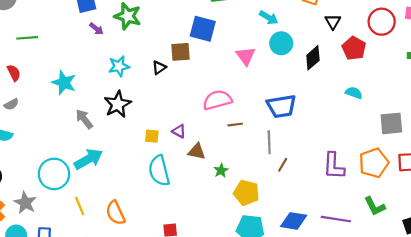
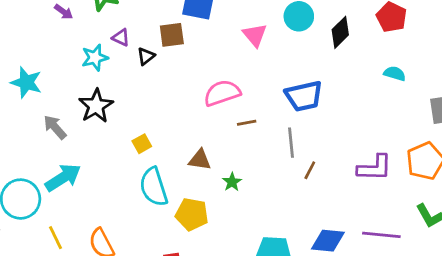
purple triangle: (179, 131) -> (121, 38), moved
yellow square: (152, 136) -> (142, 144), turned -32
purple L-shape: (334, 166) -> (375, 168), turned -88
yellow pentagon: (246, 193) -> (192, 214), moved

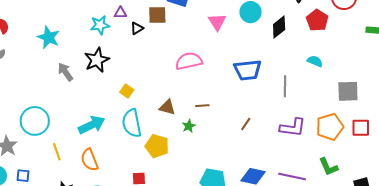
purple triangle: (121, 38) -> (120, 13), turned -32
brown line: (247, 123) -> (202, 106), moved
gray line: (291, 143) -> (285, 86), moved
yellow square: (142, 144) -> (127, 91), turned -32
cyan arrow: (63, 178) -> (92, 125), moved

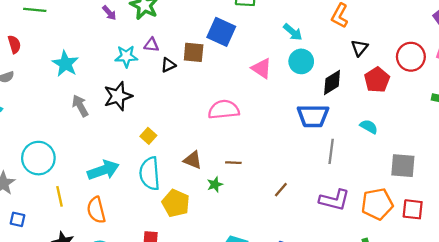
pink triangle: (217, 22) -> (262, 68), turned -30
blue trapezoid: (248, 70) -> (313, 116), moved

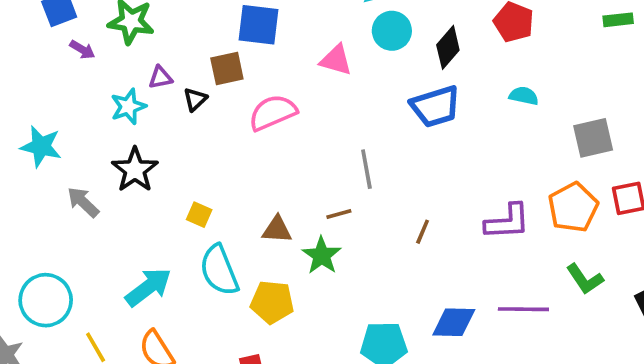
pink semicircle: (224, 110) -> (273, 113), moved
gray line: (331, 151) -> (366, 169), moved
green star: (215, 184) -> (322, 255), size x1.5

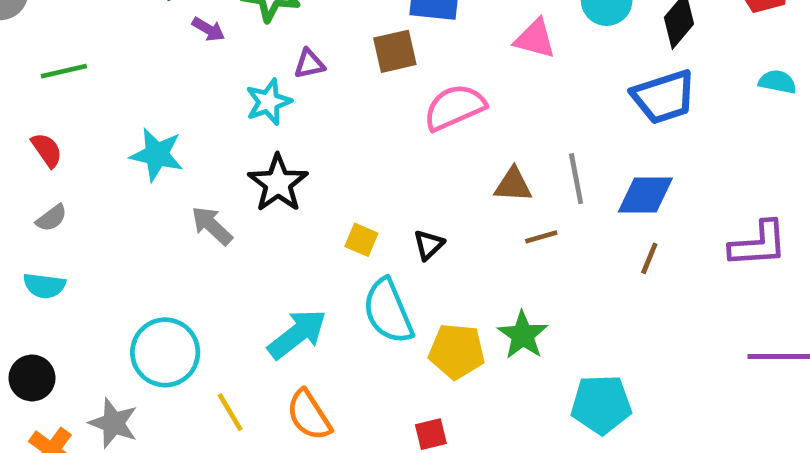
black triangle: (195, 99) -> (429, 245), moved
brown triangle: (277, 230) -> (513, 185), moved
green star: (322, 255) -> (523, 335), moved
blue diamond: (454, 322) -> (645, 195), moved

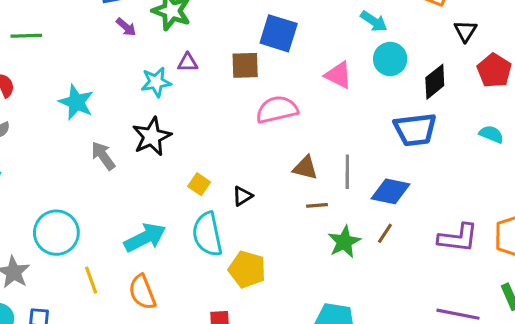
green star: (523, 335) -> (344, 242), moved

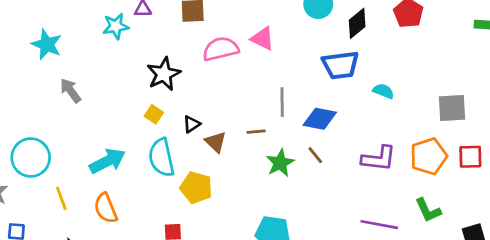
pink triangle: (338, 75) -> (263, 39), moved
cyan semicircle: (491, 134) -> (383, 91), moved
black star: (152, 137) -> (164, 74), moved
brown triangle: (305, 168) -> (216, 142), moved, turned 30
brown line: (385, 233) -> (315, 155), turned -72

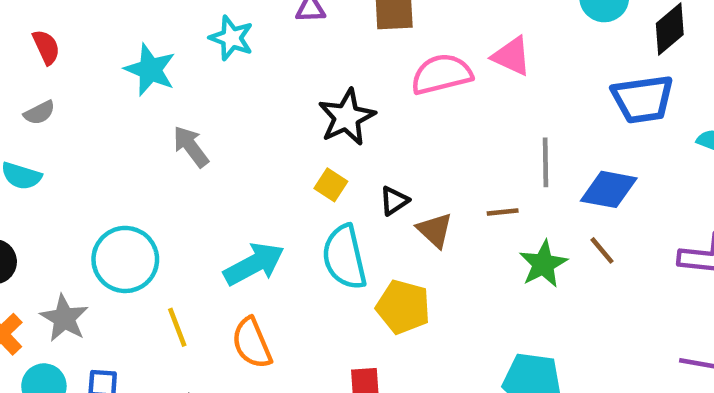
cyan star: (116, 26) -> (231, 38), moved, turned 30

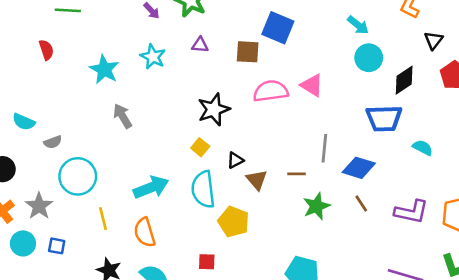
gray semicircle: (39, 113) -> (53, 142), moved
brown line: (602, 250) -> (361, 203), moved

